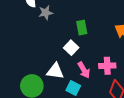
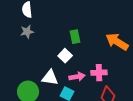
gray star: (46, 13) -> (27, 32), moved
pink arrow: (84, 70) -> (77, 77), turned -70

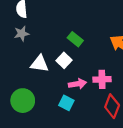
green rectangle: (75, 37) -> (75, 39), turned -40
white triangle: (50, 78) -> (39, 64), moved

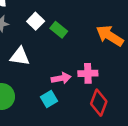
white square: (64, 60) -> (36, 21), moved
cyan square: (66, 103) -> (49, 99), turned 32

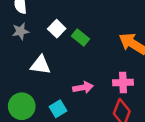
pink cross: (88, 73) -> (123, 82), moved
cyan square: (49, 99) -> (58, 109), moved

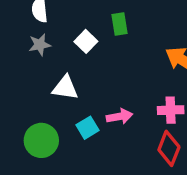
green rectangle: (80, 37) -> (119, 24), moved, turned 42
cyan square: (58, 109) -> (88, 128), moved

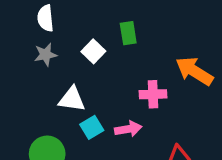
pink cross: (171, 110) -> (153, 94), moved
cyan square: (88, 128) -> (92, 127), moved

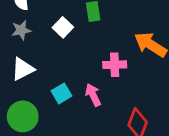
white triangle: (72, 99) -> (23, 69), moved, turned -35
pink arrow: (128, 129) -> (93, 95), turned -105

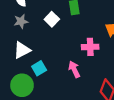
cyan square: (61, 93) -> (39, 68), moved

